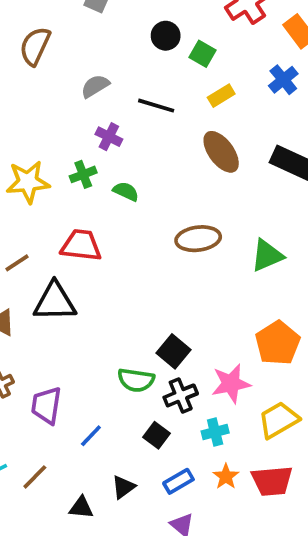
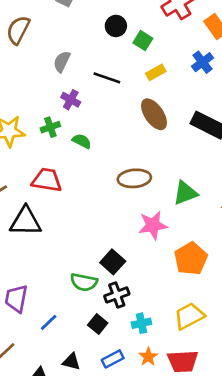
gray semicircle: (95, 86) -> (62, 62), turned -35
pink star: (231, 384) -> (153, 225), moved
black triangle: (123, 487) -> (71, 362), turned 48

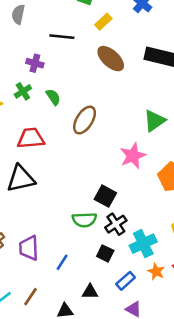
gray semicircle: (62, 62) -> (18, 14), moved
green semicircle: (82, 141) -> (53, 97), turned 42
brown ellipse: (134, 178) -> (85, 120), moved, turned -40
cyan cross: (141, 323) -> (143, 244), size x1.5

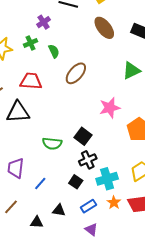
purple cross: (35, 63) -> (44, 22), turned 32
green triangle: (154, 121) -> (131, 71), moved
green semicircle: (84, 220) -> (52, 143), moved

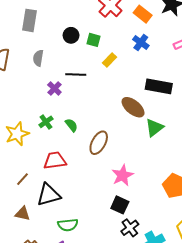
purple cross: (44, 22) -> (54, 89), moved
brown ellipse: (104, 28) -> (133, 107), moved
pink star: (110, 108) -> (122, 175), moved
green semicircle: (52, 143) -> (68, 225), moved

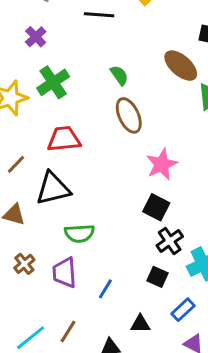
purple cross: (54, 89) -> (36, 37), moved
green cross: (46, 122) -> (53, 82), size x1.5
green semicircle: (71, 125) -> (119, 75), moved
brown ellipse: (99, 143) -> (129, 115), turned -55

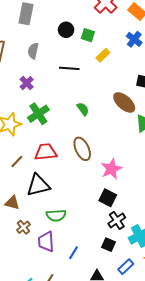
brown ellipse: (129, 115) -> (82, 149), moved
brown line: (16, 164) -> (17, 161), moved
brown cross: (24, 264) -> (23, 227), moved

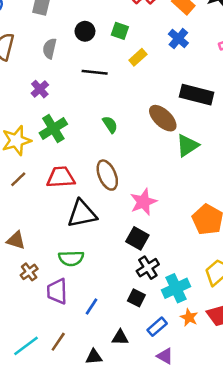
black circle: (66, 30) -> (85, 31), moved
brown line: (17, 161) -> (18, 179), moved
black triangle: (38, 185) -> (82, 214), moved

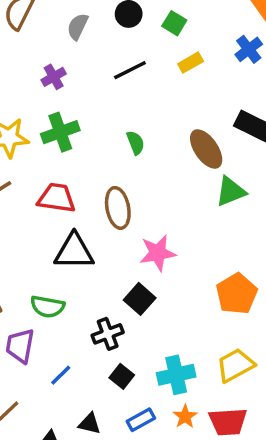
black line: (95, 72) -> (130, 70), turned -45
black cross: (148, 268) -> (108, 334), moved

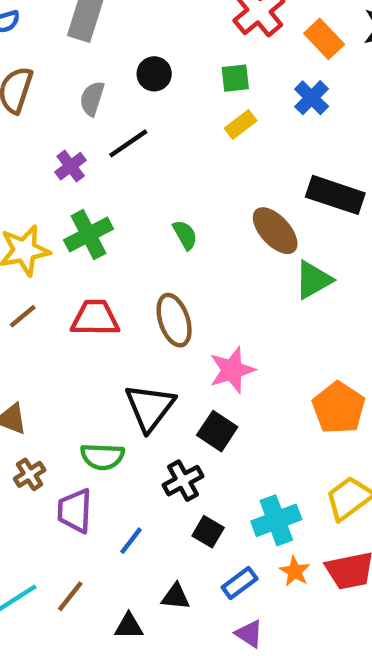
green square: (174, 23) -> (235, 78), moved, turned -30
black line: (130, 70) -> (128, 143), moved
black triangle: (74, 251) -> (150, 407), moved, turned -45

